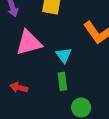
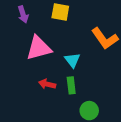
red arrow: (19, 88) -> (47, 84), moved

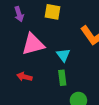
red arrow: (47, 84) -> (24, 77), moved

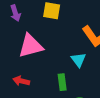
cyan triangle: (63, 55) -> (79, 60), moved

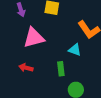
cyan triangle: (79, 60) -> (75, 50), turned -32

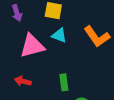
cyan triangle: (75, 50) -> (59, 35), moved

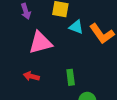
cyan triangle: (59, 35) -> (76, 27), moved

